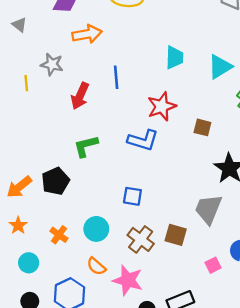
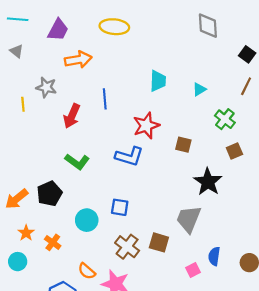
cyan triangle: (220, 67) -> (199, 89), size x0.6
green L-shape: (86, 146) -> (77, 162), turned -130
orange star: (18, 225) -> (26, 233), moved
cyan circle: (96, 229) -> (87, 220), moved
cyan circle: (29, 263) -> (18, 262), moved

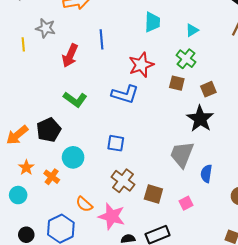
green cross: (225, 119) -> (186, 59), moved
brown square: (234, 151) -> (208, 89), moved
cyan circle: (87, 220) -> (73, 157), moved
brown square: (159, 242) -> (153, 194), moved
blue semicircle: (214, 256) -> (206, 174), moved

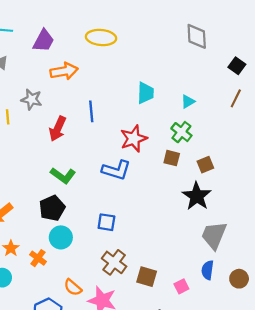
black pentagon: (49, 130) -> (52, 208), moved
gray trapezoid: (182, 154) -> (214, 235), moved
blue semicircle: (206, 174) -> (208, 270), moved

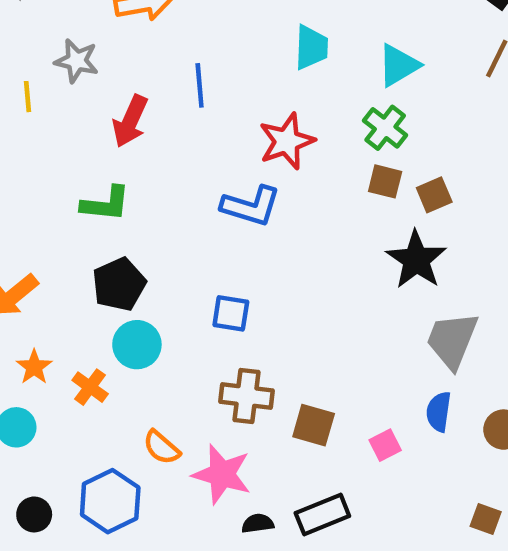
cyan triangle: (188, 102) -> (398, 65), size x1.5
brown square: (172, 158) -> (385, 181), moved
green L-shape: (63, 175) -> (106, 204), moved, turned -30
brown cross: (114, 262) -> (246, 396), turned -30

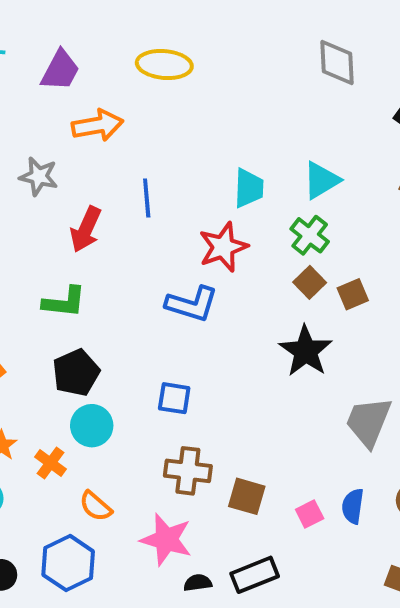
cyan trapezoid: (311, 47) -> (249, 188), moved
brown square: (385, 181) -> (310, 282), turned 32
black star: (416, 260) -> (306, 351), moved
blue semicircle: (439, 412) -> (353, 506), moved
orange semicircle: (162, 447) -> (96, 506), moved

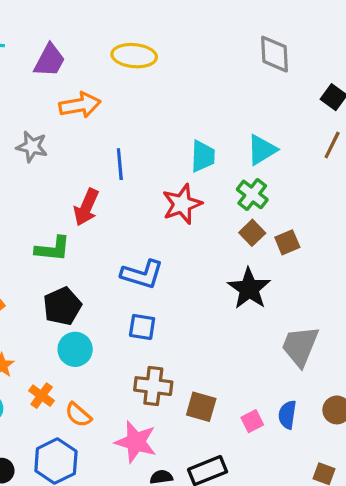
red arrow: (86, 229) -> (86, 207), moved
blue L-shape: (192, 304) -> (142, 274), moved
orange cross: (50, 463) -> (42, 396), moved

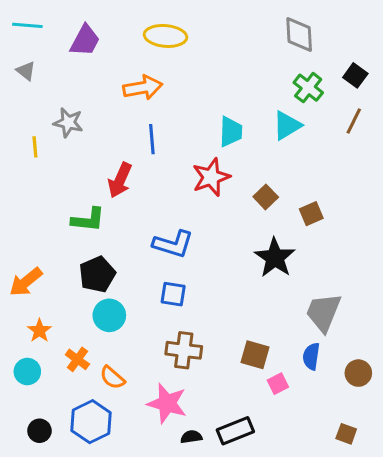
orange arrow: (80, 105) -> (143, 88), moved
green cross: (252, 194) -> (308, 88), moved
brown square: (252, 233) -> (266, 197), moved
brown square: (201, 407) -> (255, 355), moved
blue semicircle: (287, 415) -> (311, 356), moved

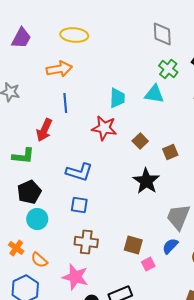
cyan triangle: (287, 126) -> (154, 94), turned 40
red star: (211, 177) -> (104, 128), turned 30
blue semicircle: (311, 356) -> (170, 246), turned 36

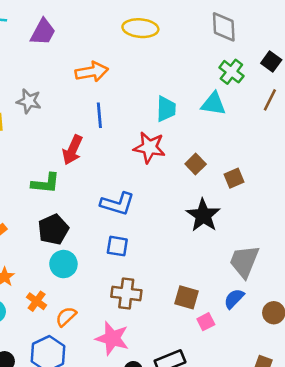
yellow ellipse: (74, 35) -> (140, 28), moved
orange semicircle: (39, 260) -> (66, 317), turned 96

